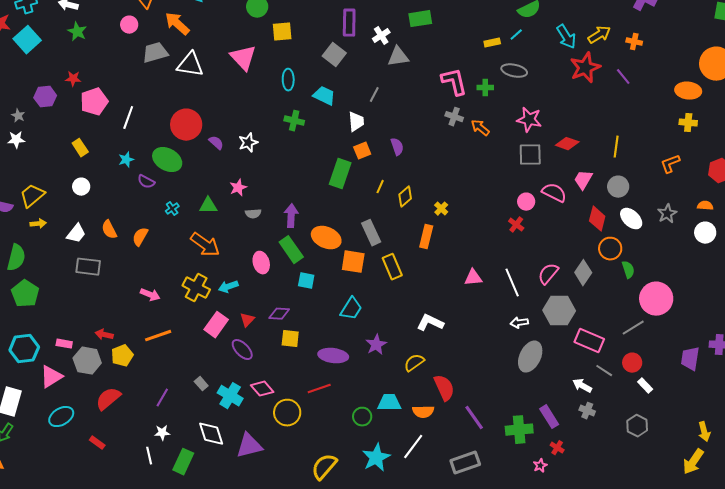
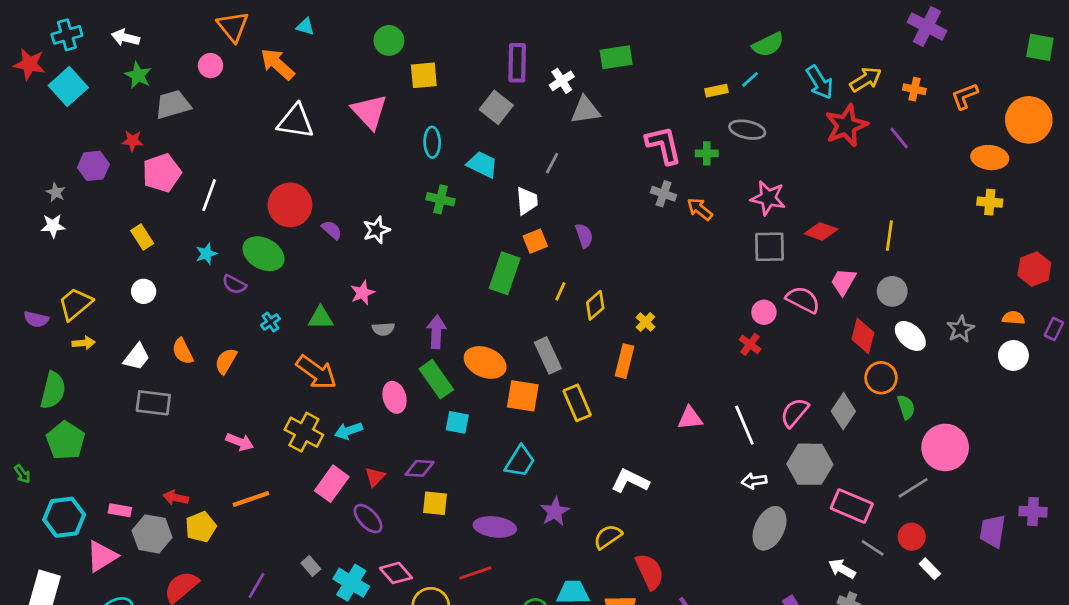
gray trapezoid: (155, 53) -> (173, 105), moved
orange L-shape: (670, 164) -> (965, 96), moved

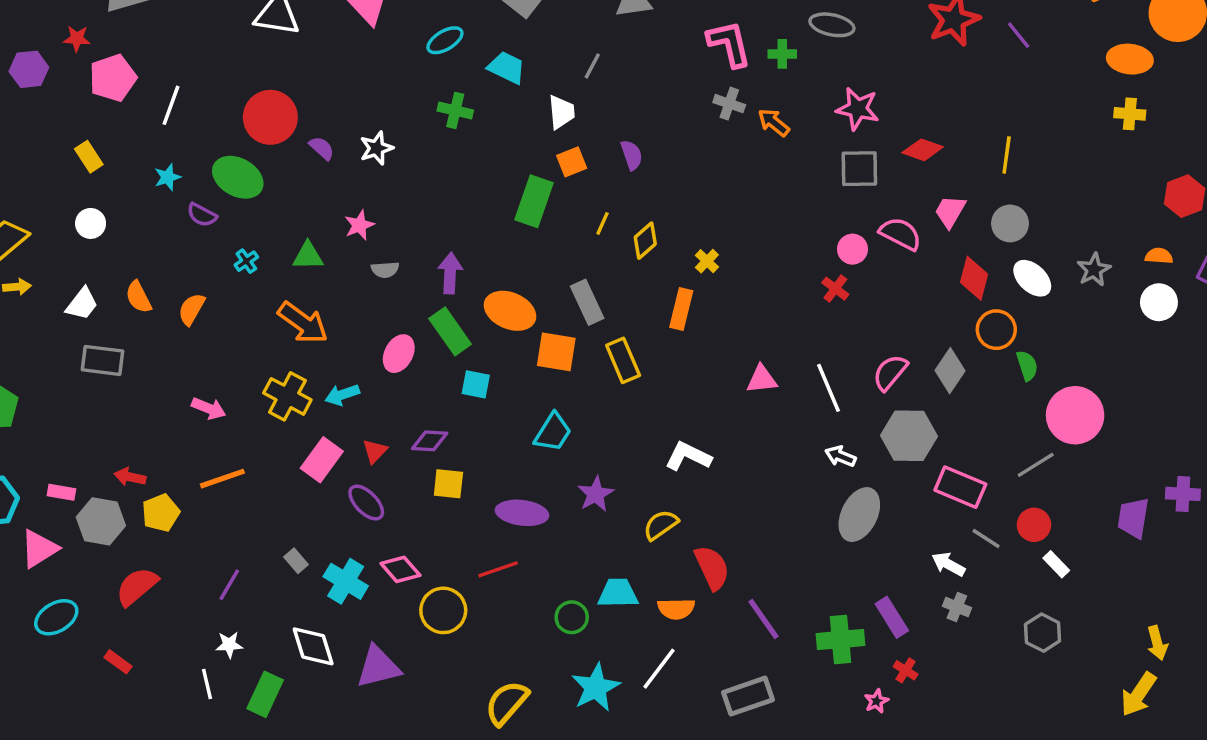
cyan ellipse: (432, 142) -> (445, 40), turned 60
pink ellipse: (395, 397) -> (399, 354), turned 44
white arrow: (754, 481) -> (840, 456), turned 30

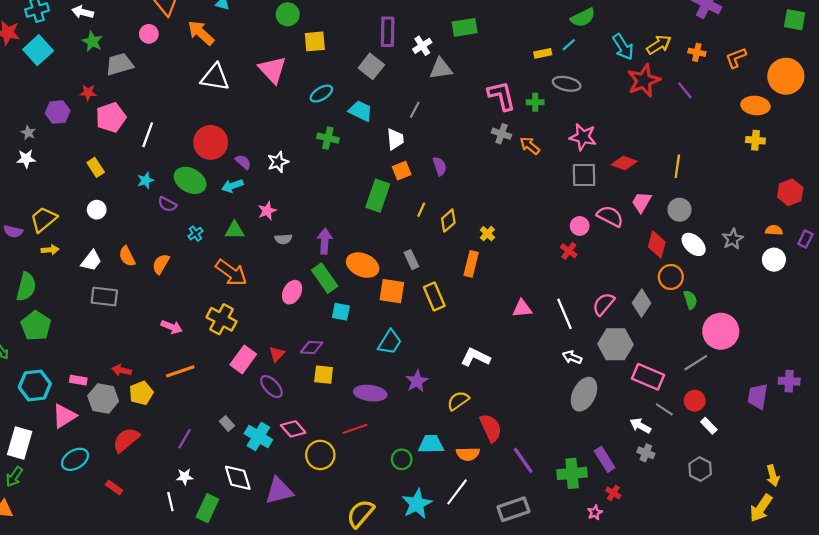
gray rectangle: (587, 302) -> (411, 260), size x0.7
cyan arrow: (342, 395) -> (232, 186), moved

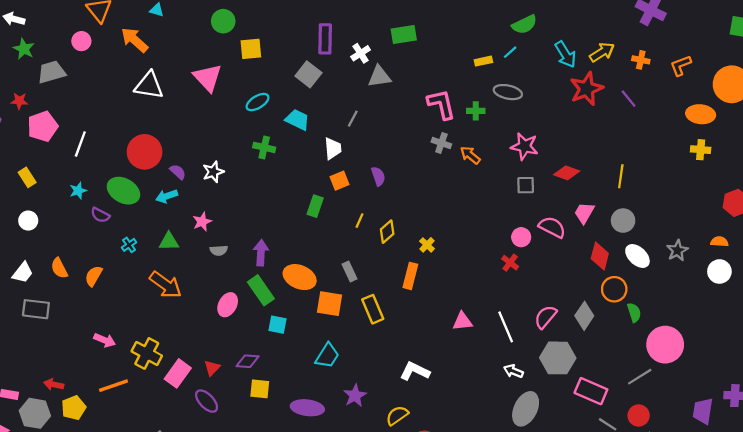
gray square: (584, 175) -> (526, 185), size x0.7
green rectangle: (378, 196) -> (315, 206), size x0.7
yellow cross: (222, 319) -> (147, 353), moved

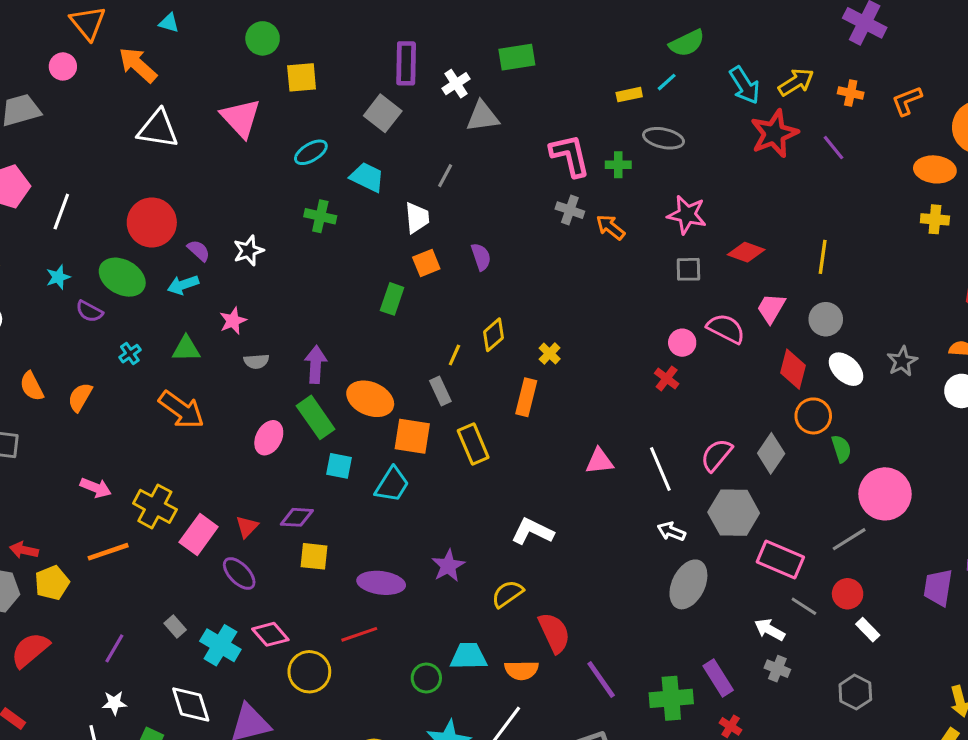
yellow line: (359, 221) -> (454, 355), moved
cyan trapezoid: (327, 356) -> (392, 485), moved

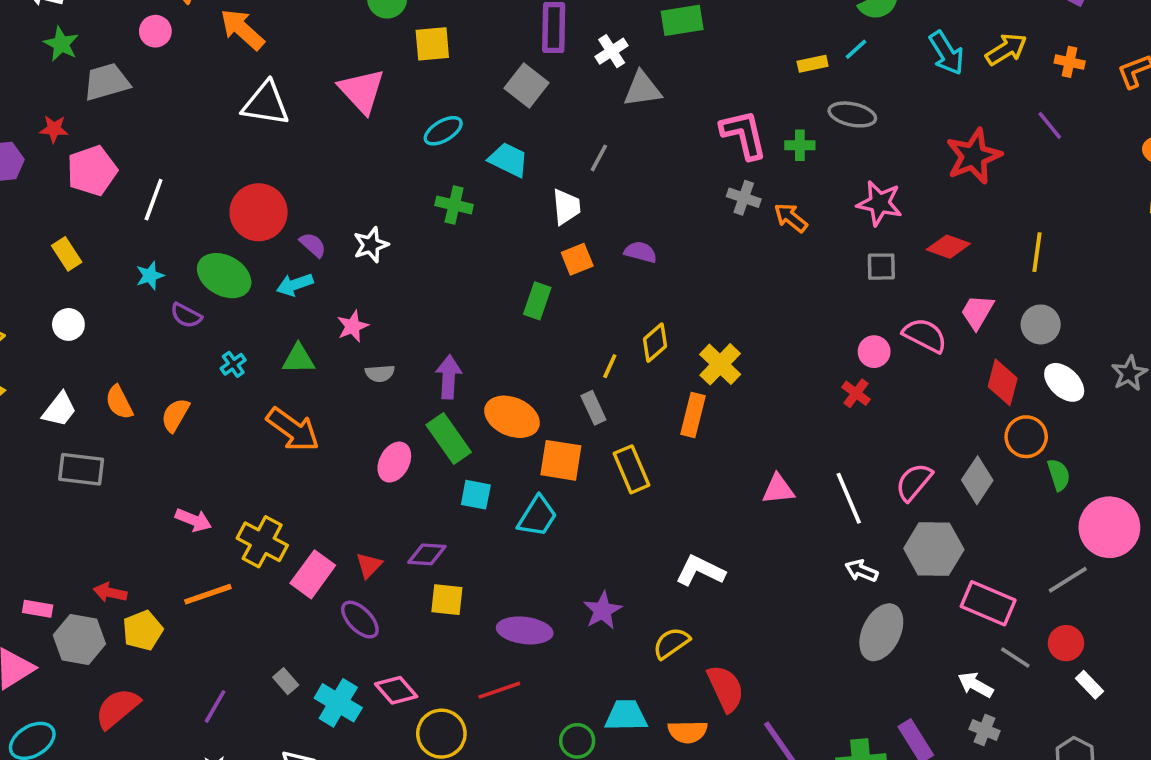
red star: (774, 134) -> (974, 156), moved
purple semicircle: (481, 257) -> (641, 252), turned -56
yellow cross: (550, 354) -> (720, 364), size x1.6

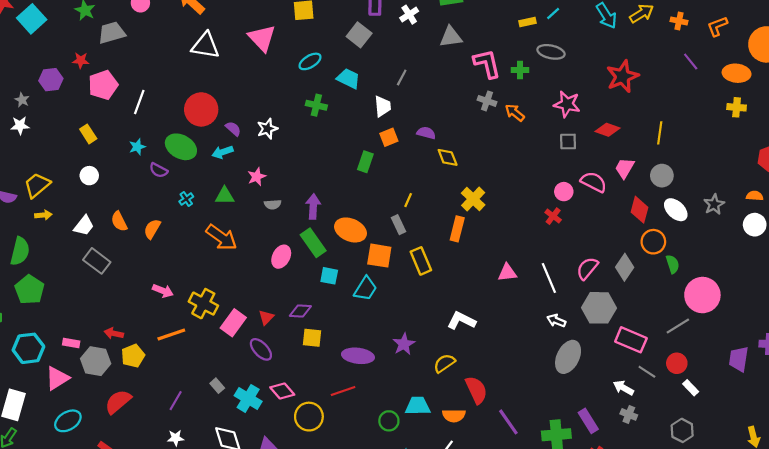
gray triangle: (642, 89) -> (451, 37), moved
purple line: (1050, 125) -> (691, 61), moved
yellow diamond: (655, 343) -> (448, 157), moved, turned -70
gray rectangle: (81, 469) -> (97, 261), turned 30

